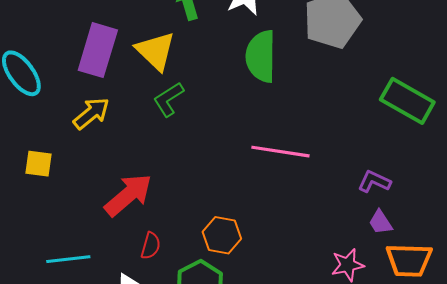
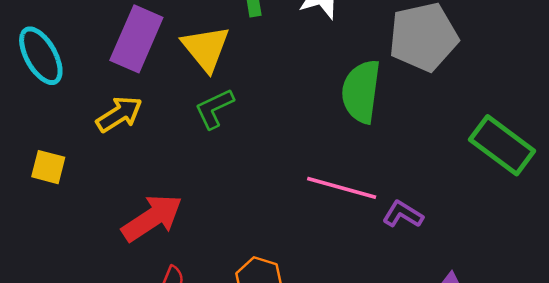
green semicircle: (261, 56) -> (361, 91), moved
purple L-shape: (374, 182) -> (403, 214), moved

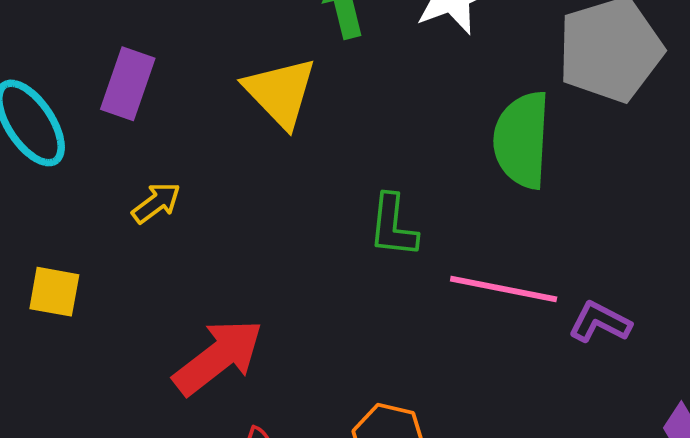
purple rectangle: (136, 39) -> (128, 84), moved, size x0.7
green L-shape: (214, 109) -> (393, 226), moved, turned -54
yellow arrow: (119, 114) -> (156, 203), size x0.7

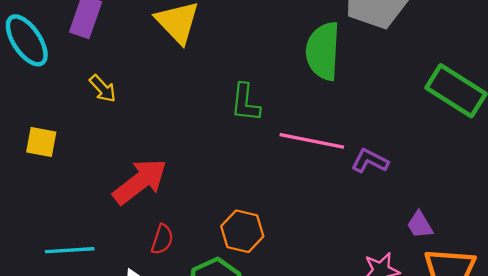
yellow arrow: (156, 203) -> (103, 89), turned 84

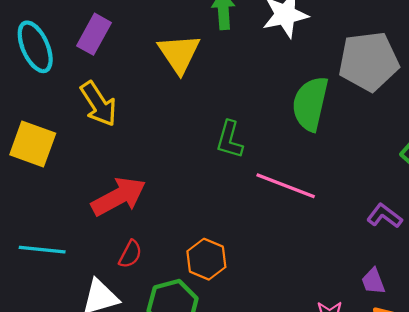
yellow arrow: (103, 89) -> (99, 104), size x1.6
yellow square: (41, 142) -> (33, 144), size x1.5
purple L-shape: (370, 161) -> (385, 216), moved

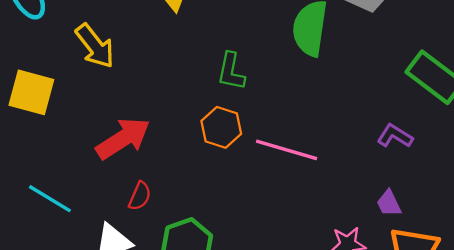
pink line: (286, 186) -> (287, 150), moved
cyan line: (42, 250) -> (50, 199), turned 30
orange hexagon: (206, 259) -> (221, 127), moved

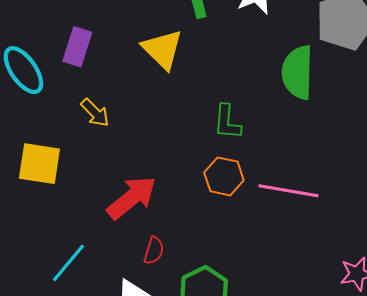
yellow arrow: (95, 46) -> (95, 113), size x0.7
cyan line: (50, 199) -> (69, 263), turned -75

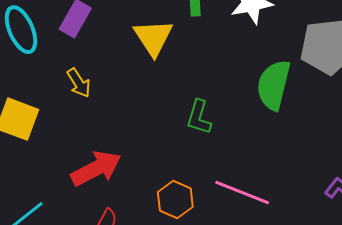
orange hexagon: (224, 176) -> (175, 200), moved

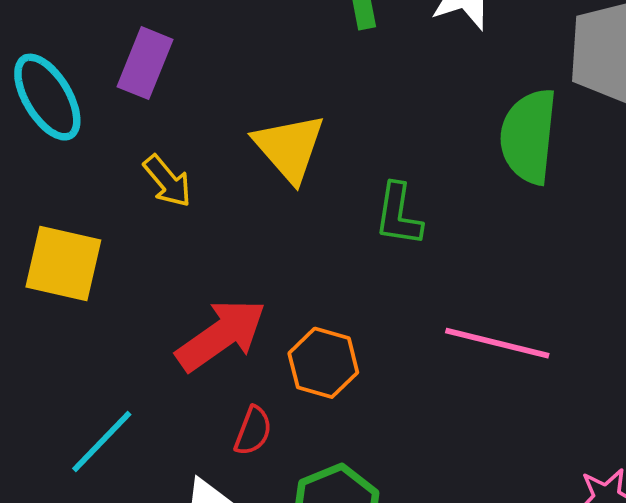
yellow triangle: (153, 37) -> (289, 148), moved
orange hexagon: (175, 200) -> (323, 363), moved

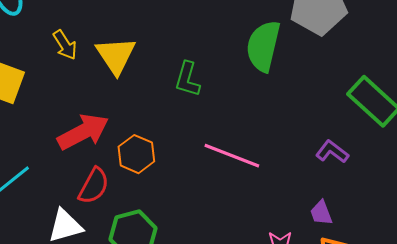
yellow triangle: (289, 148) -> (116, 55), moved
red semicircle: (253, 431) -> (94, 186), size x1.4

